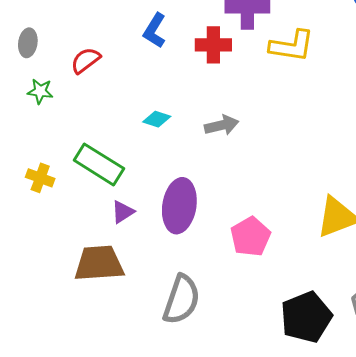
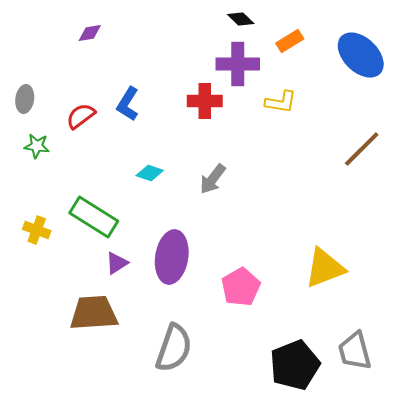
blue L-shape: (155, 30) -> (128, 104), moved
yellow L-shape: (292, 46) -> (281, 102), size x0.7
gray arrow: (222, 125) -> (213, 179), turned 140

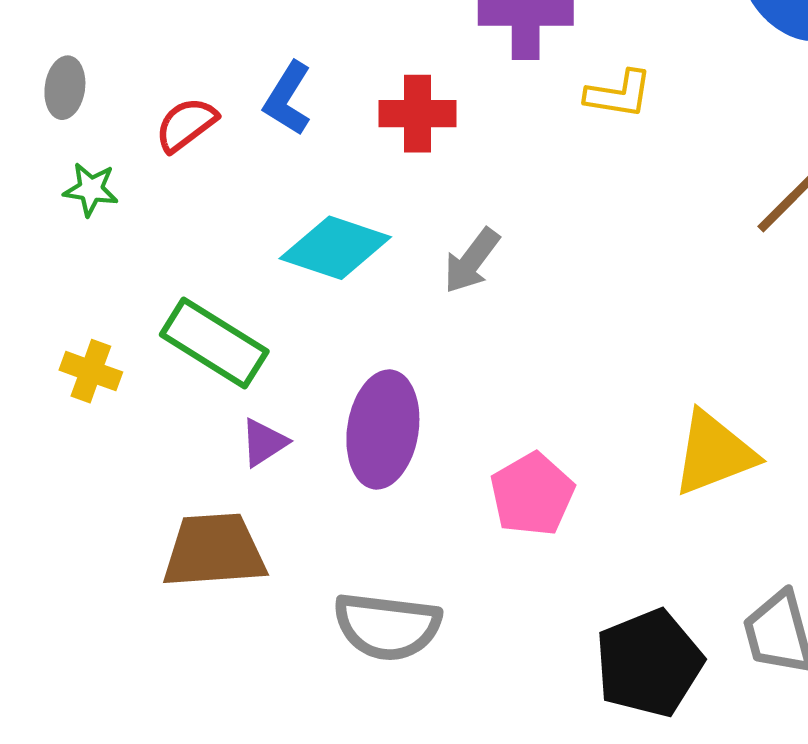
red cross: (205, 101) -> (418, 114), moved
cyan diamond: (150, 173) -> (335, 248), size x1.8
gray semicircle: (174, 348) -> (387, 626), turned 78

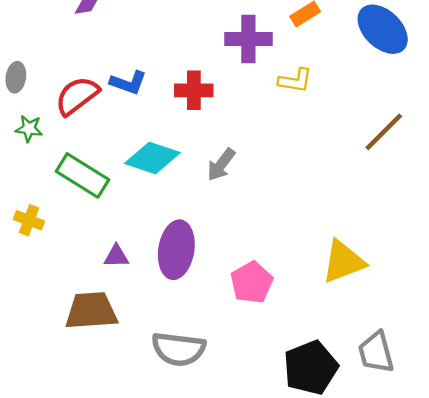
blue L-shape: (288, 98) -> (128, 83), turned -102
red semicircle: (186, 124) -> (77, 96), size x1.4
green rectangle: (214, 343) -> (82, 175), moved
purple triangle: (264, 442) -> (116, 256), turned 32

